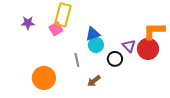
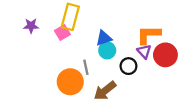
orange L-shape: (154, 31) -> (149, 35), moved
orange circle: (44, 78) -> (70, 82), moved
brown arrow: (94, 81) -> (105, 91), size x1.5

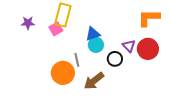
orange L-shape: (149, 35) -> (149, 18), moved

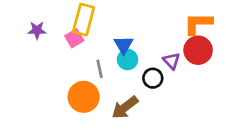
blue triangle: (93, 34) -> (124, 45), turned -42
red circle: (148, 49) -> (198, 50), moved
gray line: (77, 60) -> (100, 69), moved

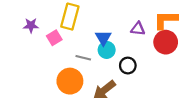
pink square: (74, 38) -> (54, 38), moved
purple triangle: (171, 61) -> (138, 29), moved, turned -40
gray line: (100, 69) -> (83, 58), turned -64

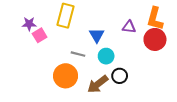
orange L-shape: (166, 20) -> (155, 19), turned -75
pink square: (54, 38) -> (40, 35), moved
cyan circle: (107, 50) -> (106, 56), moved
black circle: (128, 66) -> (120, 76), moved

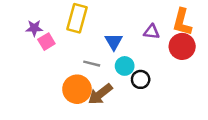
black circle: (120, 76) -> (141, 79), moved
brown arrow: (98, 84) -> (100, 94), moved

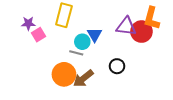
purple triangle: (152, 32) -> (126, 26), size x1.5
red circle: (182, 46) -> (141, 32), moved
cyan circle: (125, 66) -> (82, 42), moved

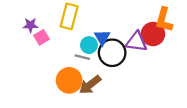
purple triangle: (126, 26) -> (136, 42), moved
black circle: (117, 66) -> (112, 53), moved, size x1.6

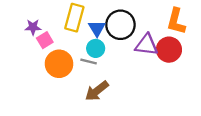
red circle: (153, 34) -> (169, 50), moved
blue triangle: (102, 37) -> (97, 28), moved
black circle: (112, 53) -> (120, 25), moved
orange circle: (69, 80) -> (59, 64), moved

